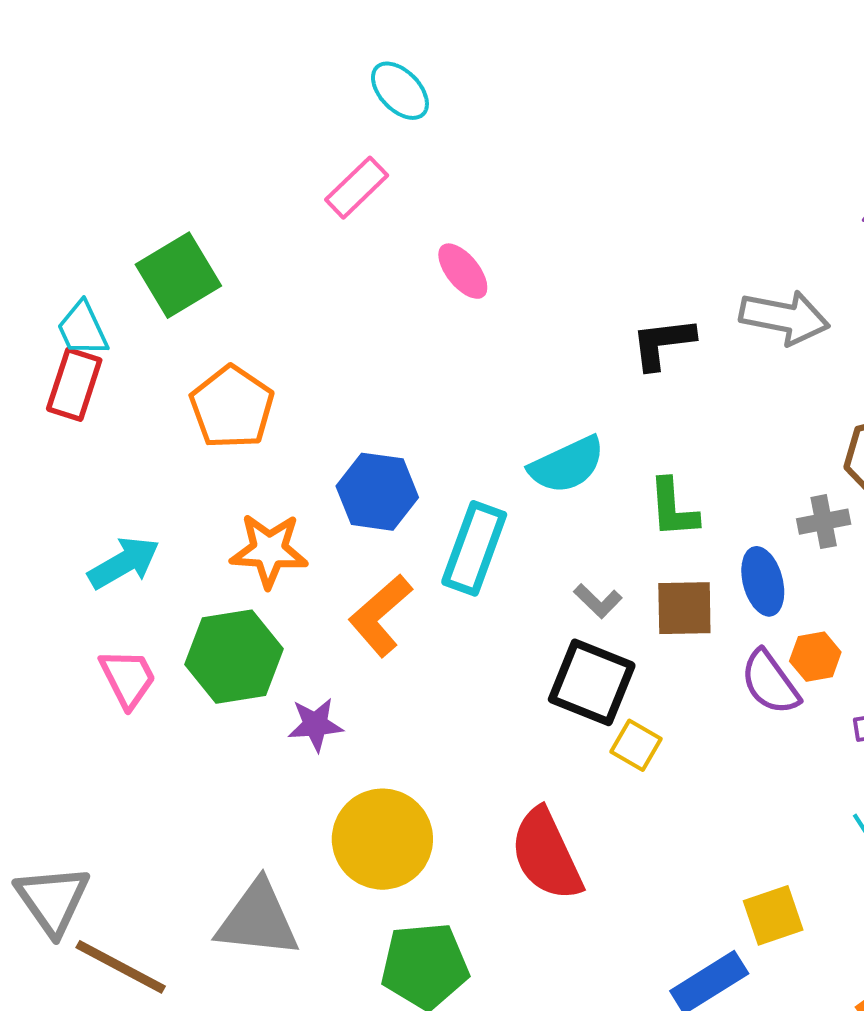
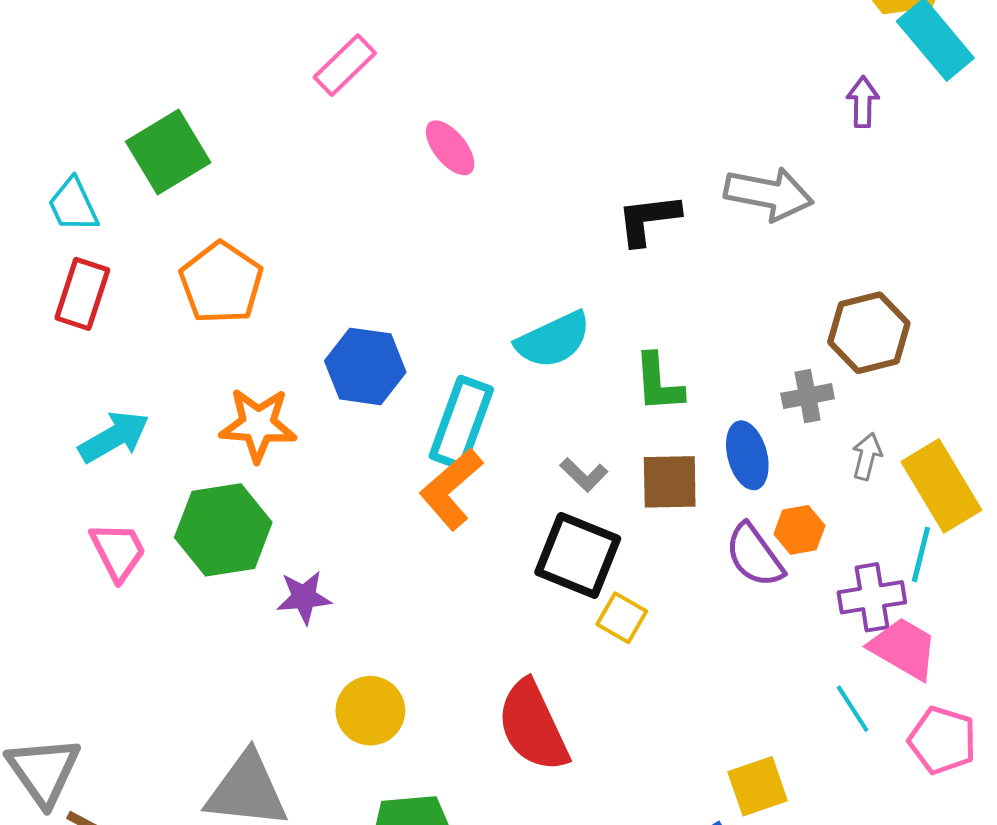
red rectangle: (74, 384) -> (82, 294), moved
orange L-shape: (380, 615) -> (451, 489), moved
yellow circle: (382, 839) -> (370, 711), size x0.7

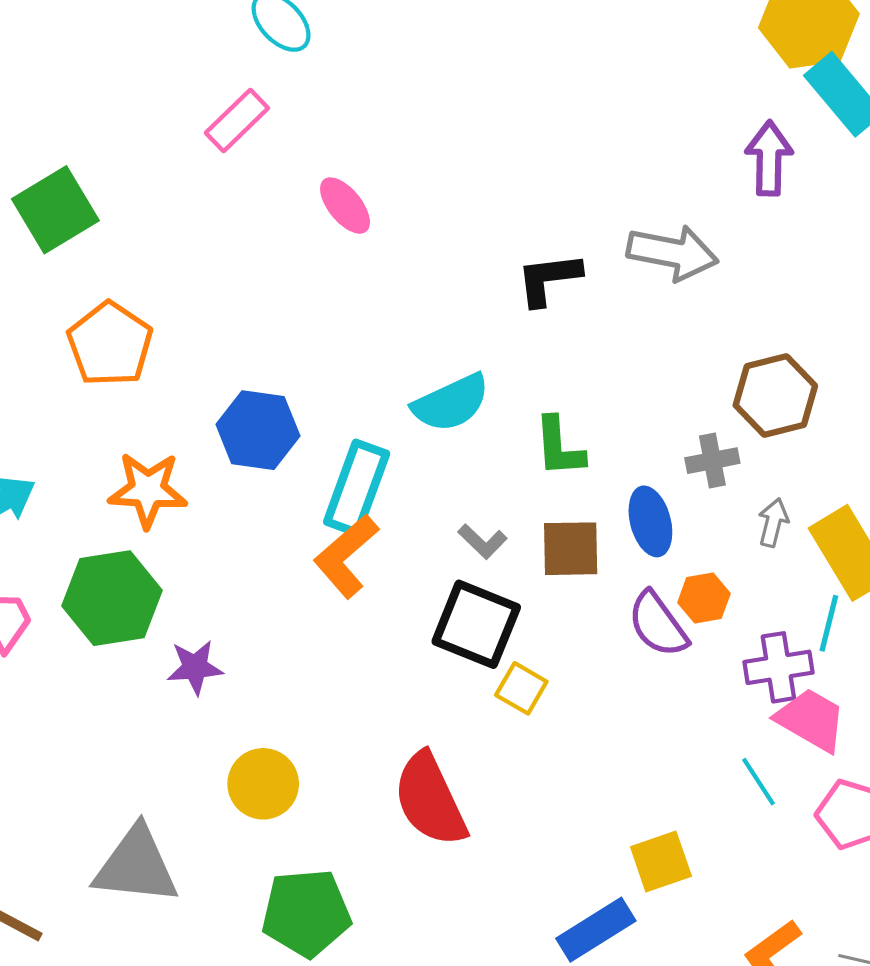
purple arrow: (863, 102) -> (769, 158), size x1.4

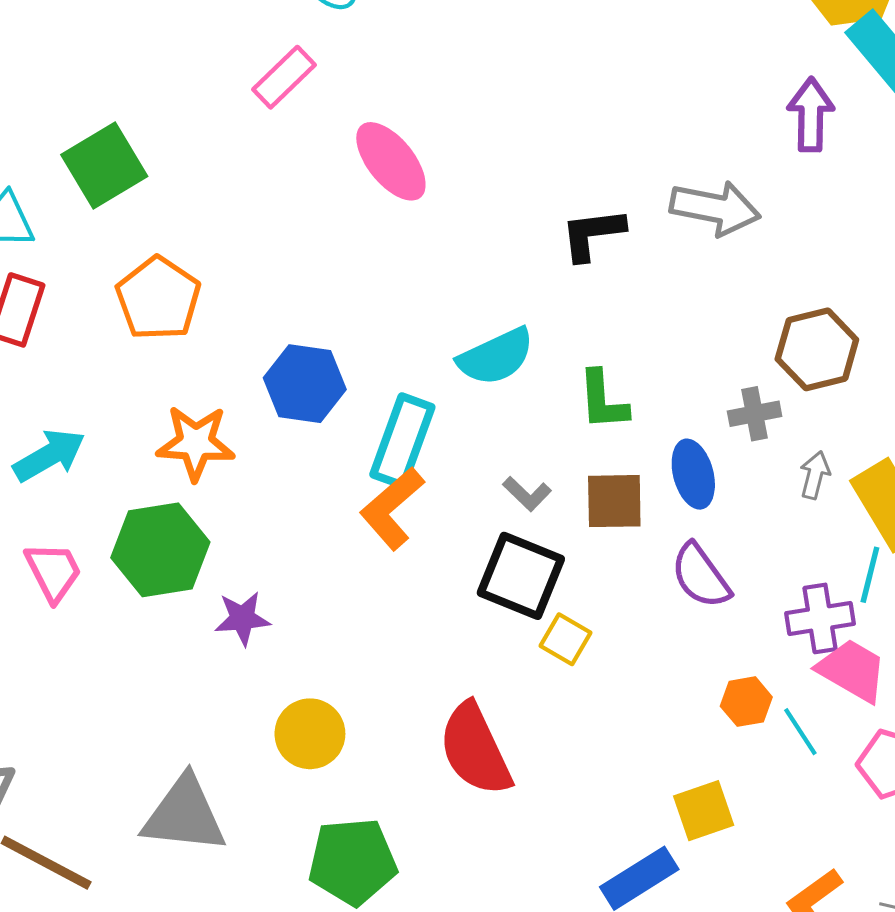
pink ellipse: (345, 206) -> (391, 161), size x1.4
orange hexagon: (704, 598) -> (746, 702), moved

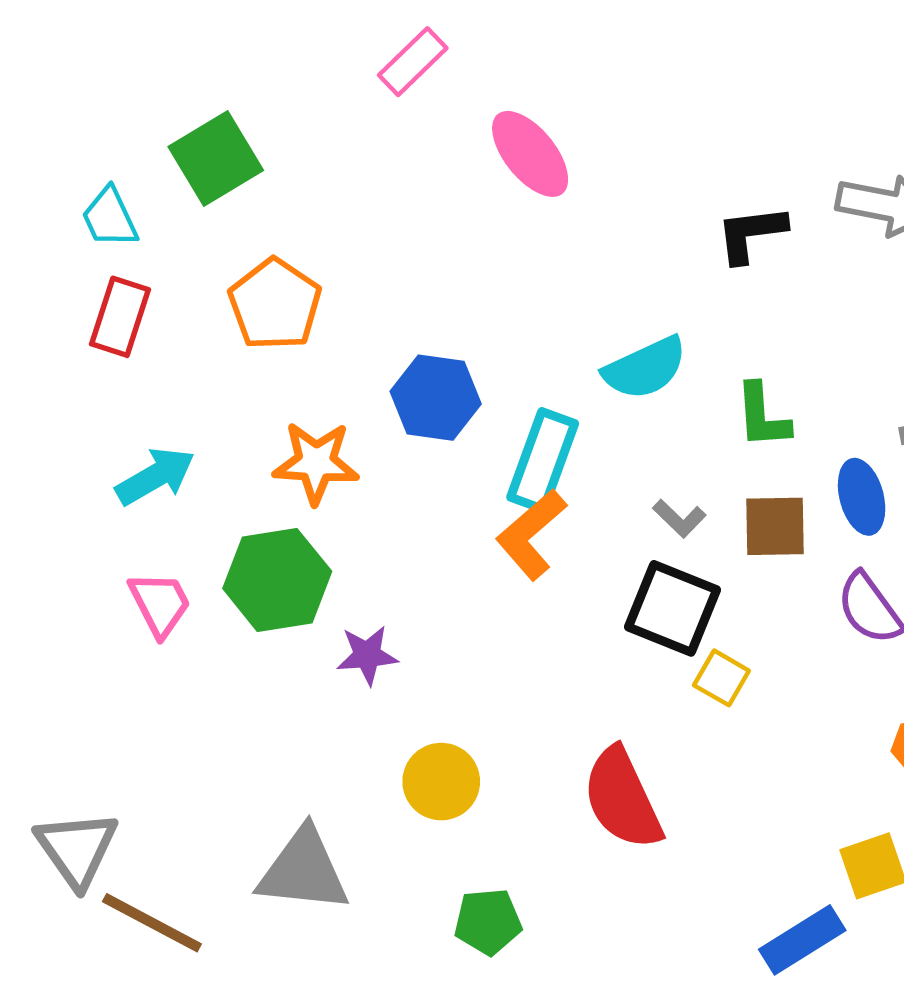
green pentagon: (353, 862) -> (488, 922), size x0.7

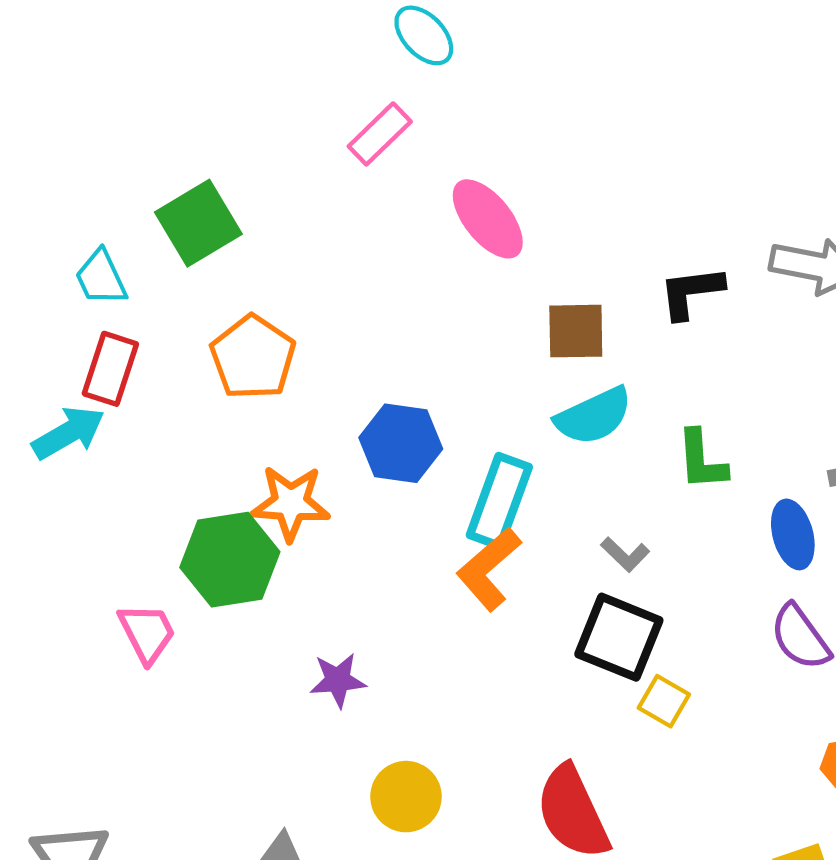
cyan arrow: (155, 476) -> (68, 433), moved
brown square: (775, 526) -> (576, 331), moved
green hexagon: (277, 580) -> (230, 560), moved

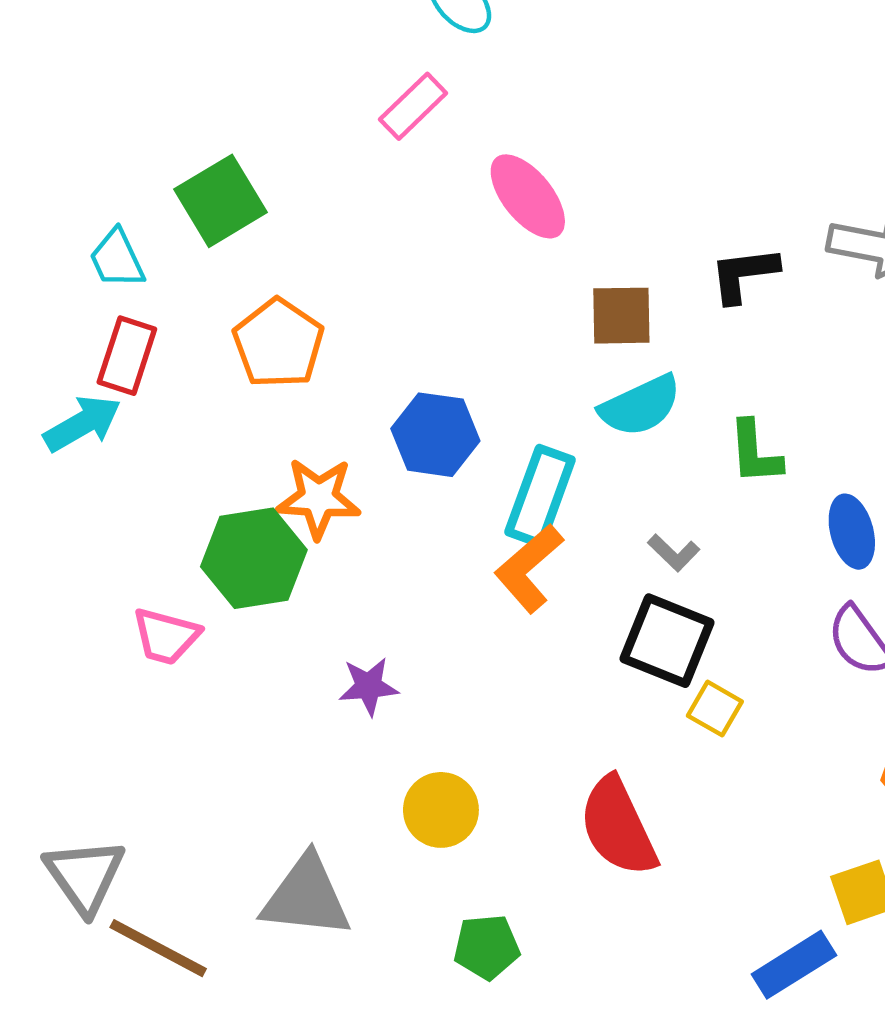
pink trapezoid: (147, 633) -> (166, 636), turned 132

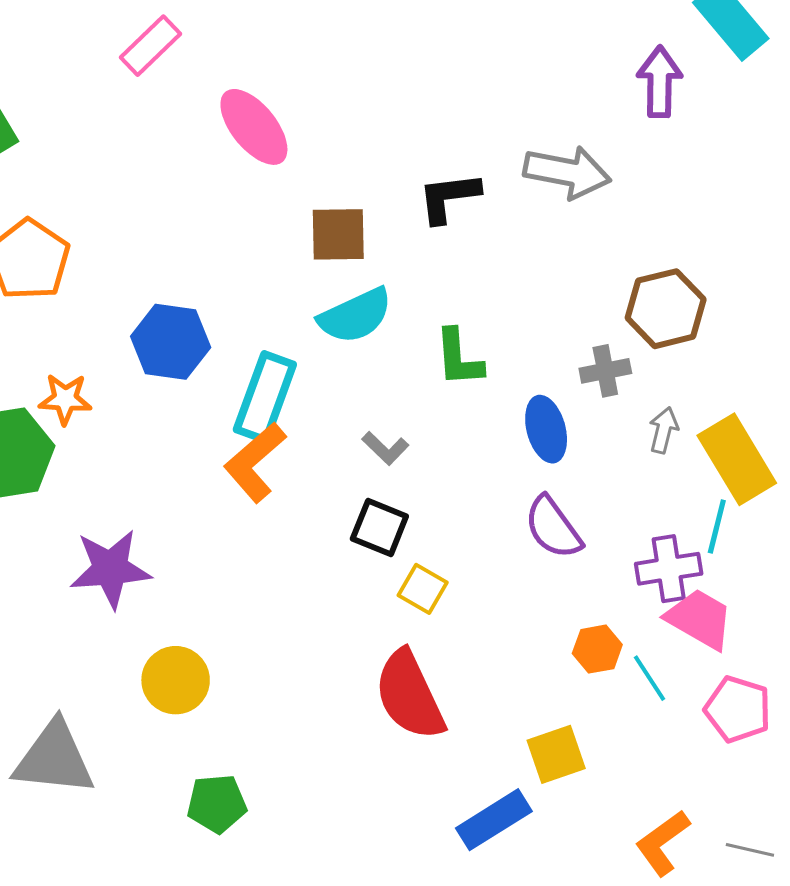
orange star: (318, 498) -> (65, 399), size x0.7
black square: (667, 641) -> (379, 528), size x0.7
purple star: (369, 686) -> (110, 569), size x1.5
red semicircle: (618, 827) -> (410, 695), moved

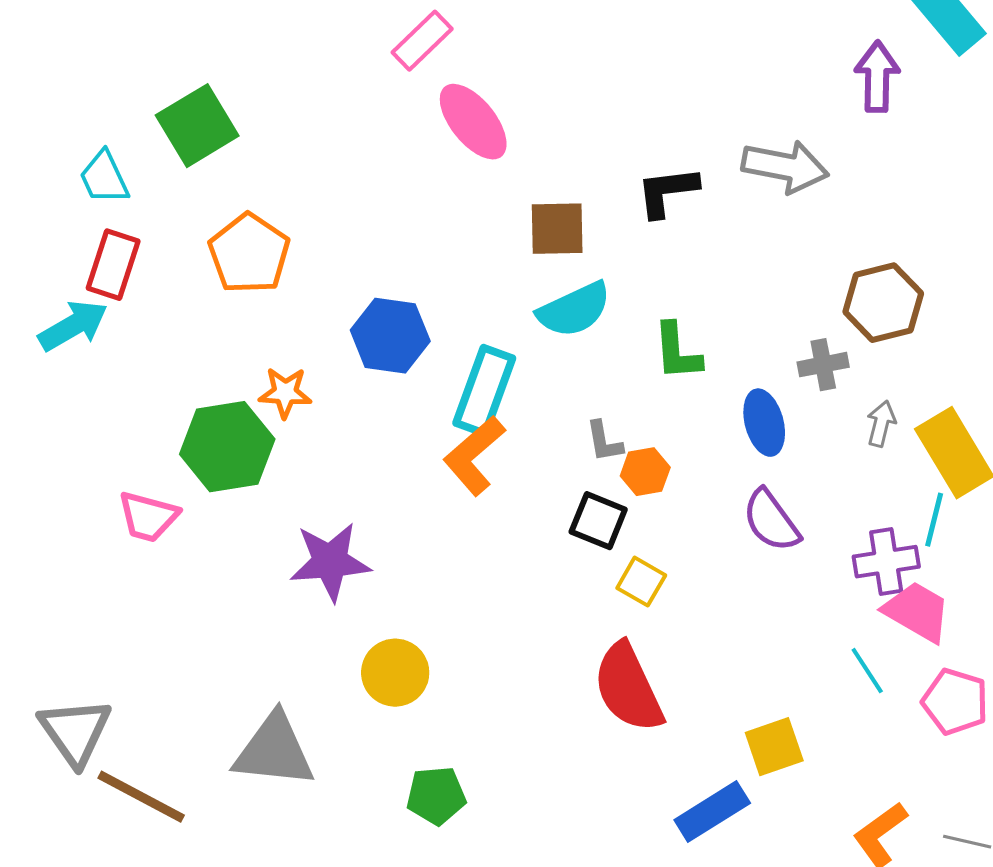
pink rectangle: (151, 46) -> (422, 41), moved
gray L-shape: (385, 448) -> (604, 442), turned 36
orange hexagon: (597, 649) -> (645, 472), moved

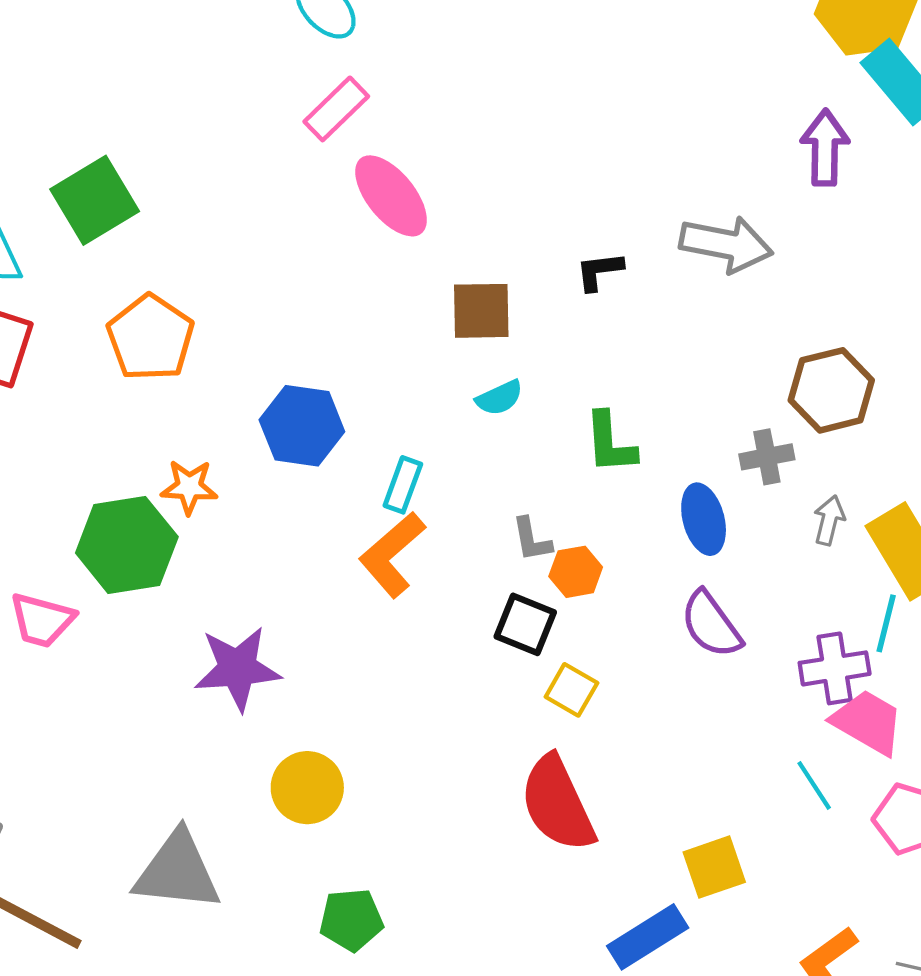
black L-shape: (667, 192) -> (599, 271), size x0.7
cyan semicircle: (574, 310) -> (499, 398), size x0.6
cyan rectangle: (484, 391) -> (403, 485), size x0.6

